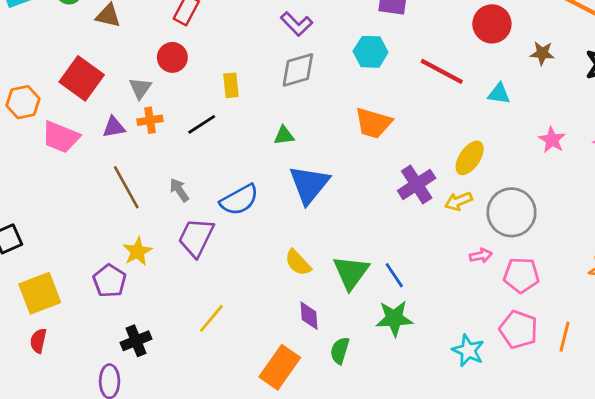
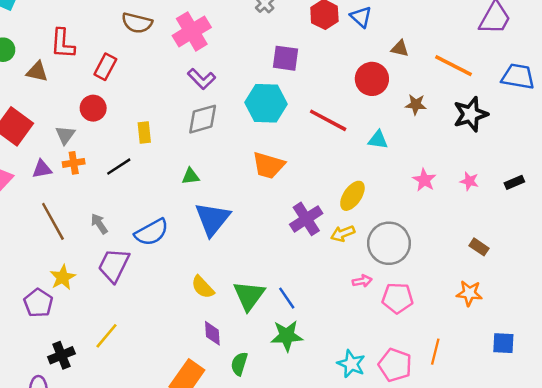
cyan hexagon: (371, 52) -> (266, 103), size x1.4
yellow line: (211, 318) -> (107, 336), moved
pink pentagon: (518, 330) -> (395, 365), moved

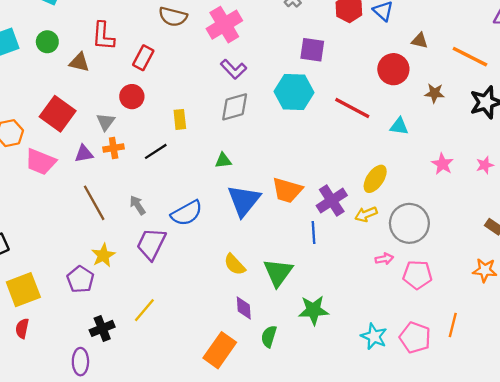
orange trapezoid: (268, 165) -> (287, 190), moved
pink star: (469, 181) -> (485, 165), turned -30
blue line: (287, 298) -> (313, 233), moved, turned 30

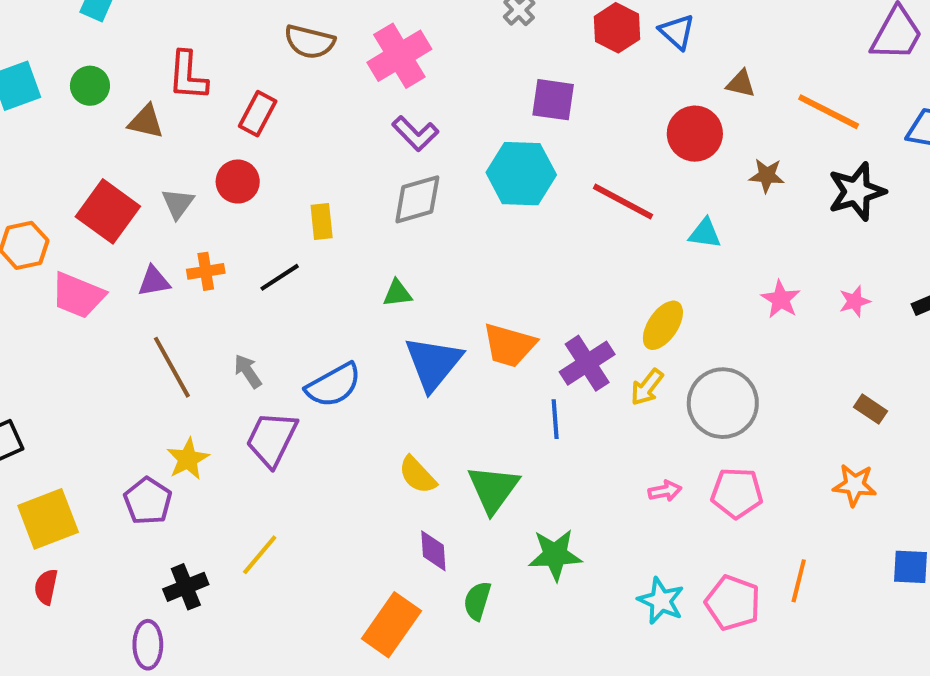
gray triangle: (106, 122) -> (178, 203), moved
yellow arrow: (366, 214) -> (647, 387), turned -30
pink arrow: (384, 259) -> (665, 491), moved

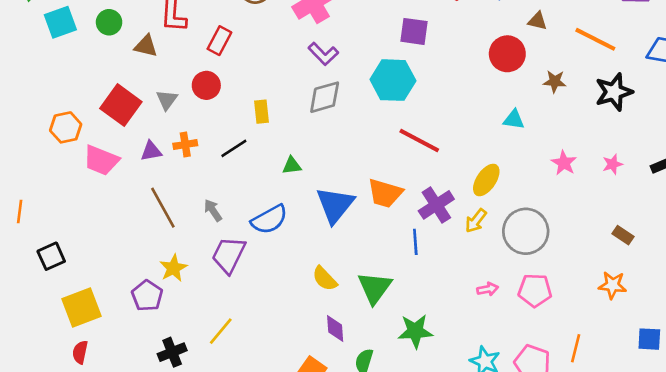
red line: (623, 201) -> (419, 141), moved
green triangle: (397, 293) -> (292, 166), moved

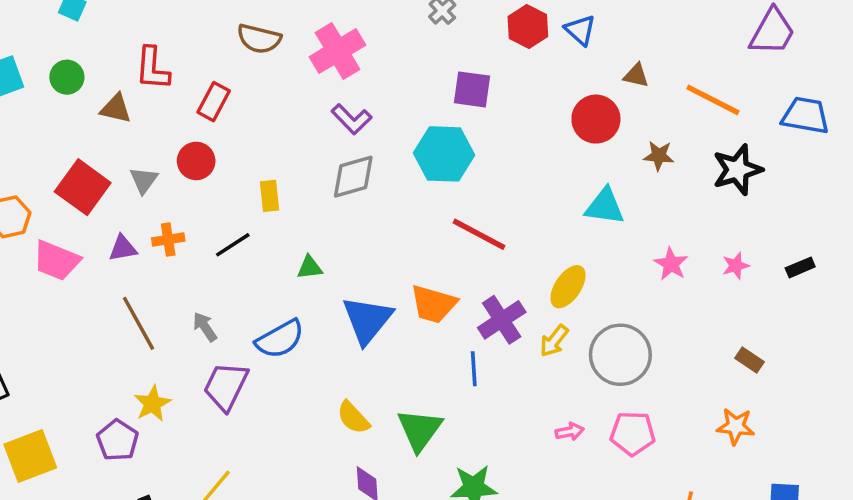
cyan triangle: (514, 120) -> (605, 206), size x1.4

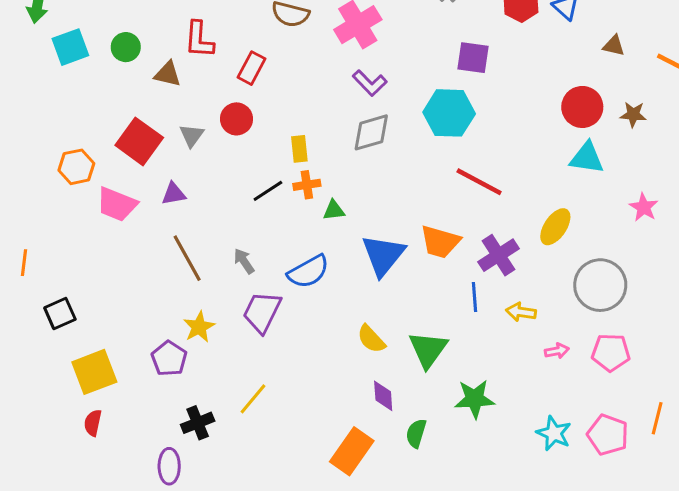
red circle: (596, 119) -> (582, 107), moved
orange cross: (168, 240) -> (307, 185), moved
yellow arrow: (554, 341) -> (521, 312), moved, turned 60

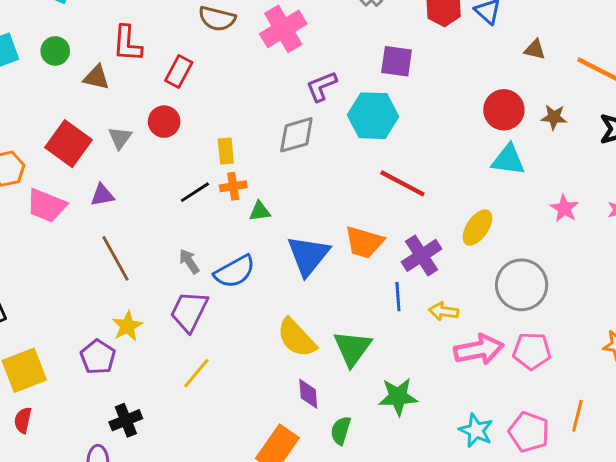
purple L-shape: (370, 83) -> (321, 86), moved, turned 112
gray arrow: (244, 261) -> (189, 261), moved
yellow semicircle: (371, 339) -> (296, 338), size x1.4
pink arrow: (557, 351) -> (479, 350), size x2.0
yellow line: (253, 399) -> (196, 373), moved

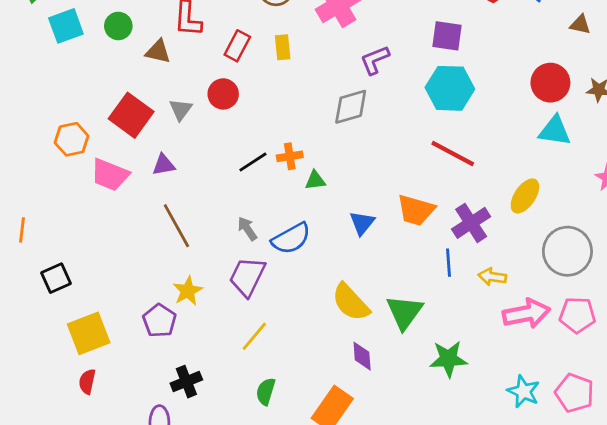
cyan hexagon: (373, 116) -> (450, 88), moved
yellow rectangle: (226, 151) -> (283, 47), moved
blue triangle: (308, 255) -> (362, 223), size x0.6
green semicircle: (341, 430) -> (266, 391), moved

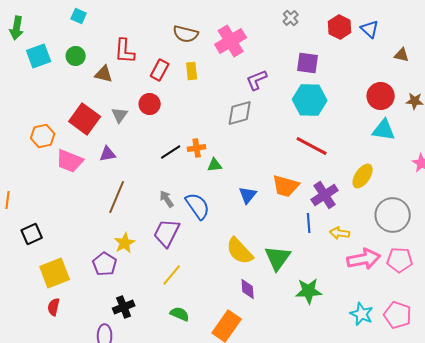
brown line: (176, 226) -> (117, 197), turned 52
blue semicircle: (291, 238) -> (198, 206), turned -96
green semicircle: (266, 391) -> (180, 314), turned 96

